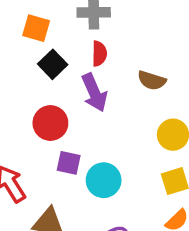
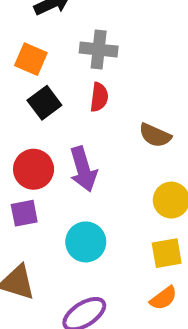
purple arrow: (94, 93) -> (83, 169), moved
purple square: (69, 163) -> (24, 213), moved, turned -30

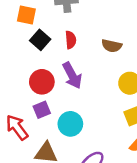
red semicircle: (99, 97) -> (71, 40), moved
cyan circle: (86, 242) -> (70, 124), moved

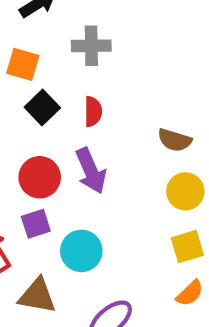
brown semicircle: (112, 46) -> (175, 140), moved

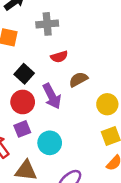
black square: (42, 107) -> (24, 74), moved
red semicircle: (93, 112) -> (59, 57), moved, turned 77
brown semicircle: (175, 140) -> (78, 79), moved, turned 138

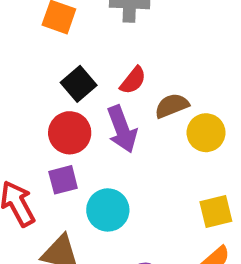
red semicircle: (59, 57) -> (133, 80), moved, turned -42
yellow circle: (107, 104) -> (206, 133), moved

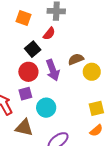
red semicircle: (133, 80) -> (49, 34), moved

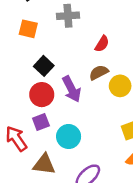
red semicircle: (49, 34) -> (102, 44), moved

